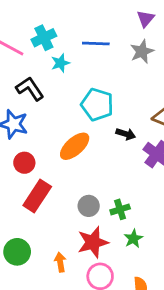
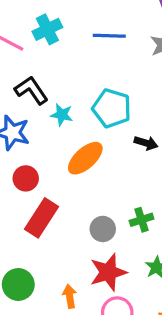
cyan star: (60, 63) -> (62, 115), moved, turned 30
green cross: (120, 209) -> (141, 220), moved

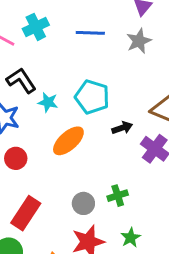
black arrow: (146, 143) -> (122, 128), turned -36
red rectangle: (41, 218) -> (26, 213), moved

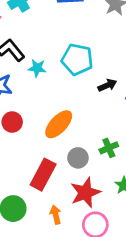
orange ellipse: (68, 141) -> (59, 124), moved
red rectangle: (26, 213) -> (43, 175), moved

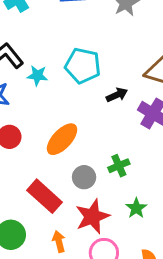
red rectangle: (43, 175) -> (45, 196), turned -76

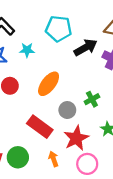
cyan star: (37, 76) -> (27, 50), moved
black arrow: (117, 95) -> (86, 47), size x1.5

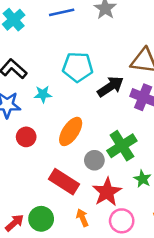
green cross: (92, 99) -> (122, 146), size x1.6

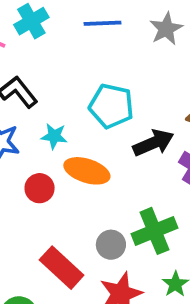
orange ellipse: (71, 131) -> (87, 171), moved, turned 64
red circle: (26, 137) -> (40, 188), moved

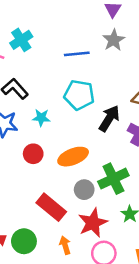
blue line: (103, 23) -> (77, 54), moved
black arrow: (153, 143) -> (109, 118), turned -32
orange ellipse: (87, 171) -> (73, 157), moved, turned -36

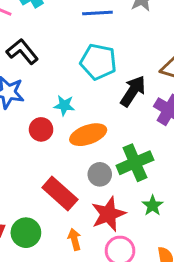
cyan star: (41, 118) -> (64, 105), moved

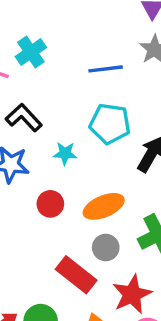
cyan star: (64, 105) -> (65, 153), moved
gray circle: (100, 174) -> (106, 248), moved

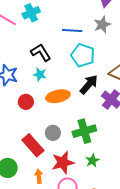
black L-shape: (24, 118) -> (41, 52), moved
cyan pentagon: (110, 124) -> (83, 55), moved
orange ellipse: (104, 206) -> (58, 96), moved

